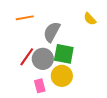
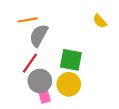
gray semicircle: (52, 32) -> (39, 35), moved
gray circle: (43, 59) -> (40, 81), moved

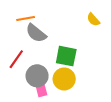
gray semicircle: (39, 35) -> (36, 33), turned -80
red line: (30, 63) -> (16, 59), moved

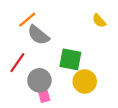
orange line: (26, 19) -> (27, 20), turned -30
yellow circle: (64, 79) -> (85, 81), moved

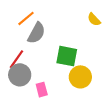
gray semicircle: (38, 35) -> (36, 33), turned -100
gray circle: (39, 80) -> (20, 75), moved

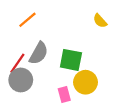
gray semicircle: (36, 33) -> (39, 53), moved
pink rectangle: (42, 90) -> (64, 95), moved

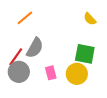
green square: (71, 60) -> (85, 54), moved
pink rectangle: (64, 95) -> (51, 73), moved

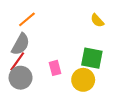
gray semicircle: (35, 48) -> (21, 44), moved
pink rectangle: (51, 73) -> (55, 68), moved

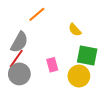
orange line: (27, 19) -> (37, 14), moved
yellow semicircle: (97, 20) -> (75, 30), moved

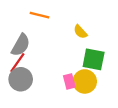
orange line: (37, 14) -> (39, 15), turned 54
pink rectangle: (52, 65) -> (69, 81), moved

